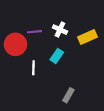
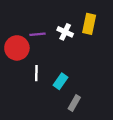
yellow rectangle: (87, 37) -> (89, 24), moved, turned -54
cyan rectangle: (57, 56) -> (60, 81), moved

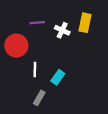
purple line: (38, 34) -> (37, 23), moved
gray rectangle: (74, 103) -> (39, 98), moved

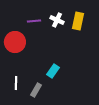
white cross: (62, 30) -> (57, 20), moved
white line: (35, 70) -> (16, 83), moved

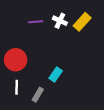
yellow rectangle: (78, 21) -> (82, 22), turned 30
red circle: (15, 42) -> (16, 60), moved

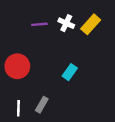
cyan rectangle: (56, 75) -> (70, 72), moved
white line: (17, 87) -> (18, 108), moved

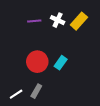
red circle: (17, 66) -> (37, 62), moved
white line: (18, 108) -> (16, 94), turned 56

